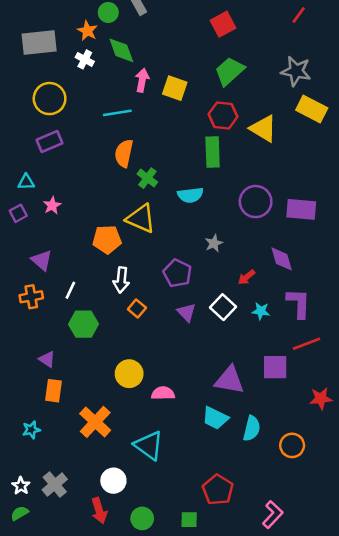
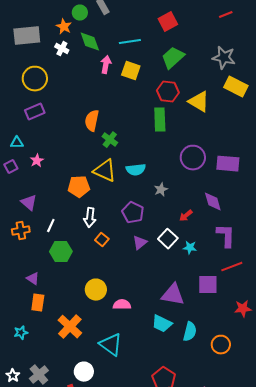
red line: (299, 15) -> (226, 15), turned 32
cyan line: (117, 113) -> (130, 42), moved
cyan semicircle: (190, 195) -> (136, 170), moved
cyan star: (261, 311) -> (190, 248), moved
purple triangle: (186, 312) -> (140, 243), turned 35

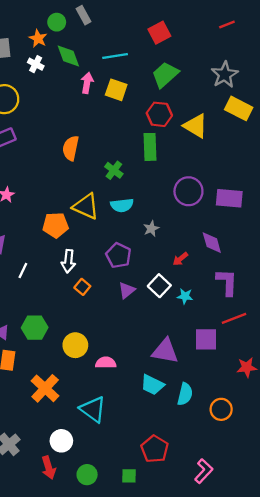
gray star: (224, 58) -> (225, 75), turned 30
green cross: (110, 140) -> (114, 170), moved
green hexagon: (61, 252) -> (35, 328), moved

